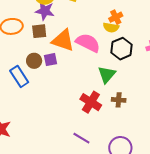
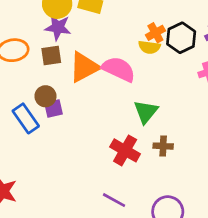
orange triangle: (63, 40) -> (84, 67), turned -45
black hexagon: (121, 49) -> (181, 38), moved
purple square: (51, 60) -> (53, 108), moved

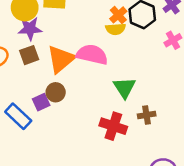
brown circle: (45, 96) -> (56, 92), moved

